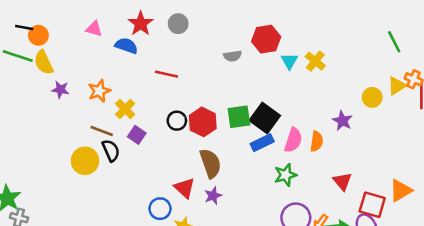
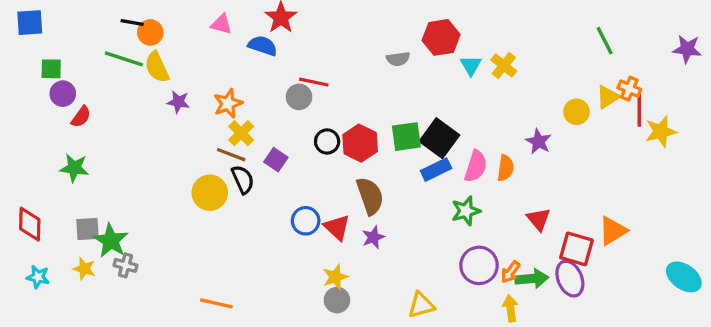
gray circle: (178, 24) -> (299, 97), moved
yellow cross: (125, 109) -> (241, 133), moved
blue circle: (160, 209) -> (306, 221), moved

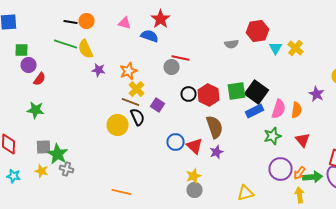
orange circle: (150, 32) -> (86, 21), moved
red triangle: (538, 219) -> (302, 140), moved

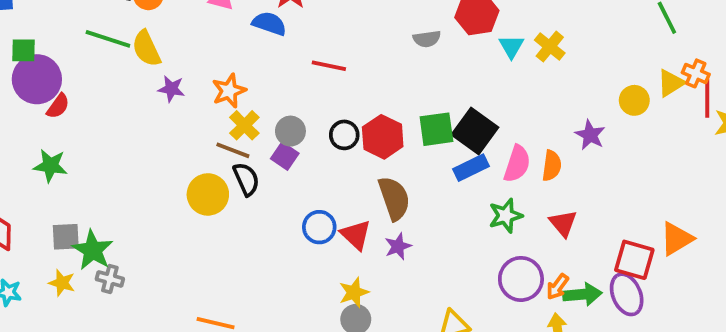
purple circle: (28, 65) -> (37, 79), size x1.6
gray circle: (172, 67) -> (290, 131), moved

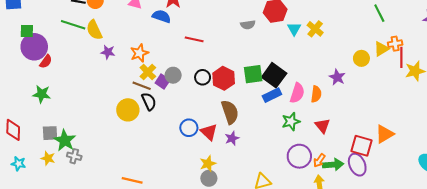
orange cross: (696, 73) -> (395, 44), turned -32
purple square: (285, 156) -> (163, 81), moved

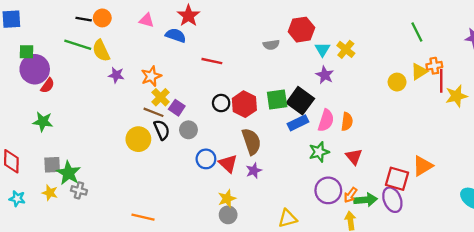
gray circle: (173, 75) -> (188, 130), moved
purple star: (337, 77) -> (325, 75), moved

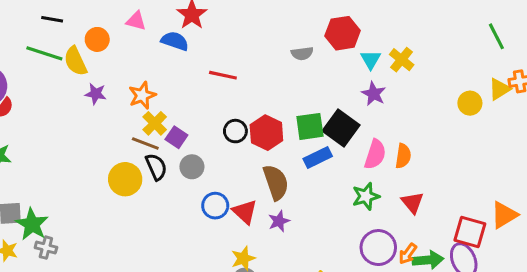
orange circle: (102, 18) -> (97, 39), moved
blue rectangle: (298, 123) -> (318, 157), moved

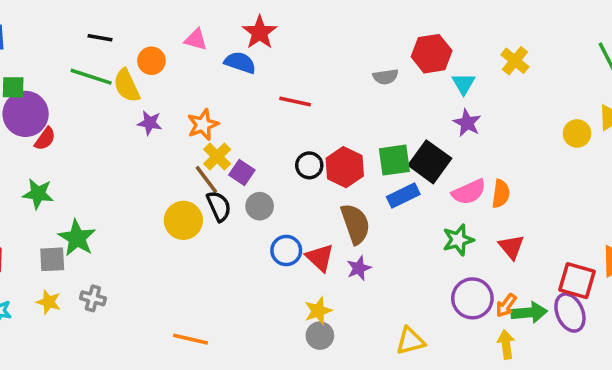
yellow cross: (402, 60) -> (515, 61), moved
brown line: (145, 143) -> (206, 180), turned 32
pink semicircle: (375, 154) -> (469, 192), turned 48
green star: (32, 224) -> (77, 238), moved

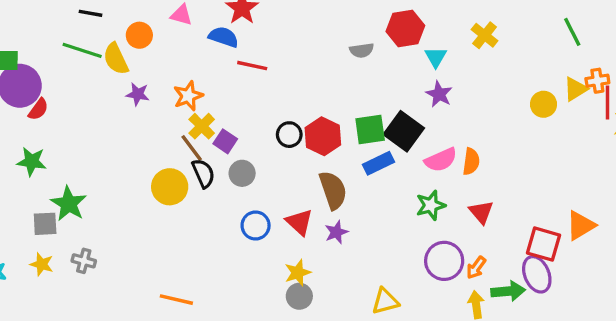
red line: (295, 102) -> (252, 66), moved
blue circle: (286, 250) -> (256, 226), moved
green arrow: (529, 313) -> (508, 291), moved

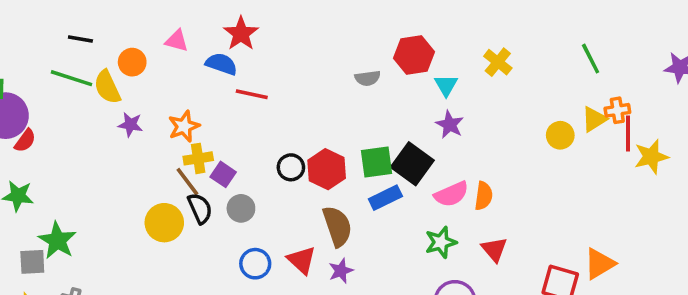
yellow cross: (202, 126) -> (198, 158), turned 36

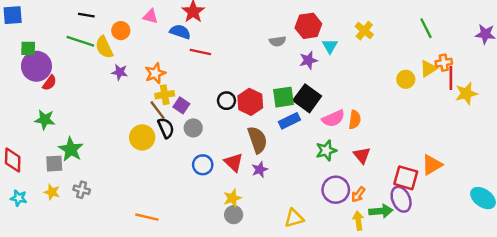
purple star: (450, 125) -> (308, 60), moved, turned 30

